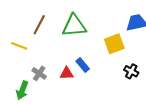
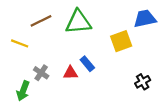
brown line: (39, 25) -> (41, 21), turned 36
black cross: (131, 71) -> (143, 82), moved, turned 32

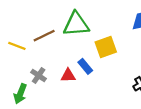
brown line: (41, 21) -> (44, 36), moved
yellow square: (121, 41) -> (106, 47), moved

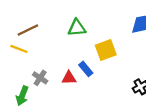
green triangle: (76, 24) -> (77, 28), size x0.7
brown line: (44, 36) -> (28, 30), moved

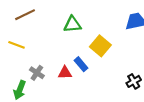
brown line: (28, 30) -> (25, 15), moved
yellow square: (106, 50) -> (100, 46), turned -30

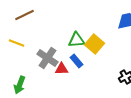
green triangle: (72, 24) -> (77, 40), moved
gray cross: (37, 73) -> (48, 58), moved, size x1.5

